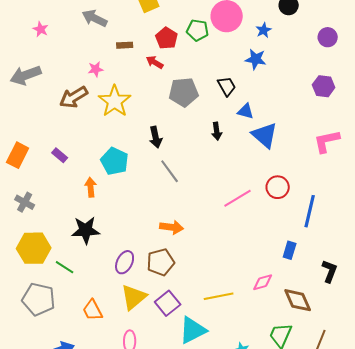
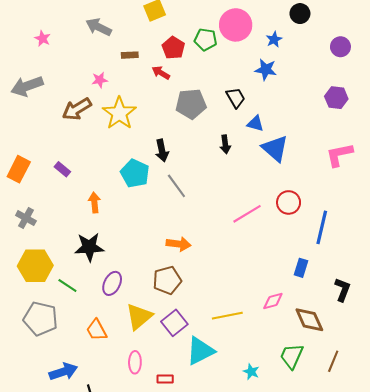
cyan pentagon: (115, 161) -> (135, 173), moved
purple ellipse: (125, 262) -> (112, 283), moved

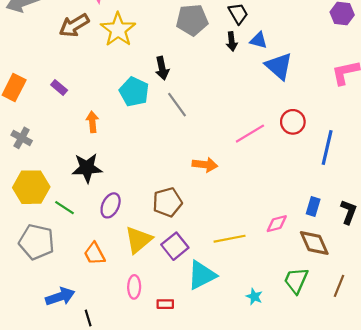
black arrow: (225, 144) -> (232, 41), moved
orange arrow: (179, 244) -> (205, 165), moved
blue rectangle: (301, 268) -> (313, 207), moved

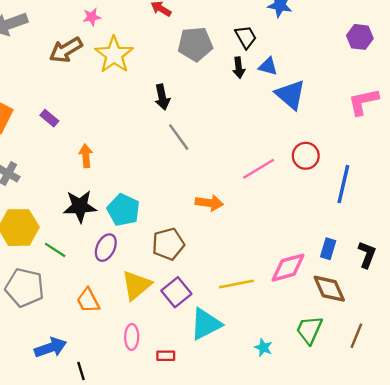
cyan pentagon: (134, 92) -> (123, 210), moved
pink diamond: (277, 224) -> (288, 268), size x1.5

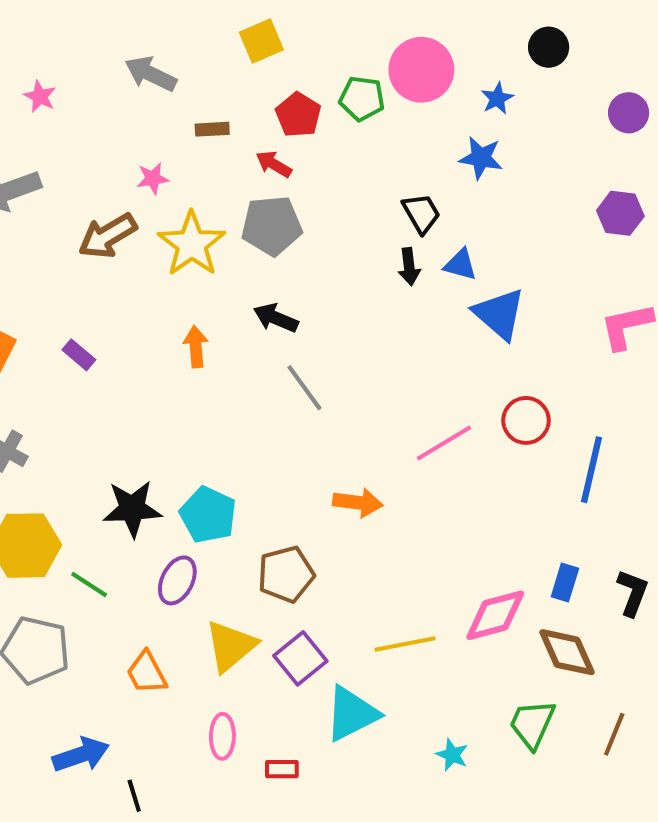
gray pentagon: (195, 44) -> (272, 226), moved
black arrow: (162, 97) -> (276, 318), turned 125
orange arrow: (86, 156) -> (196, 347), moved

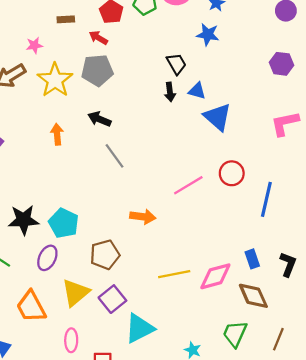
blue rectangle: (565, 582) -> (252, 259), turned -36
yellow line: (405, 644) -> (174, 274), moved
orange trapezoid: (147, 673) -> (31, 307), size x1.4

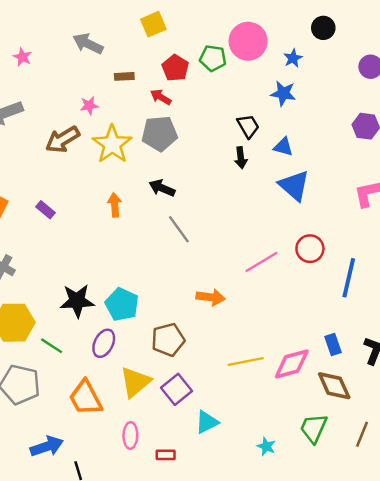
blue triangle: (197, 91) -> (283, 147), moved
cyan triangle: (140, 328) -> (207, 422), size x0.7

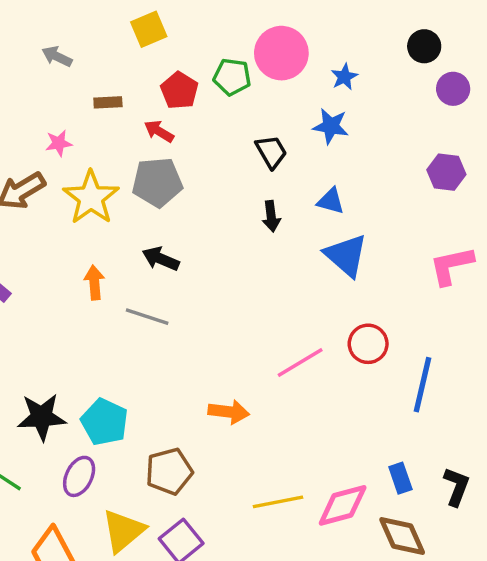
black circle: (323, 28) -> (424, 46), moved
gray arrow: (88, 44) -> (57, 56), size x0.7
black trapezoid: (248, 126) -> (271, 152), moved
gray line: (179, 229) -> (147, 317), moved, turned -36

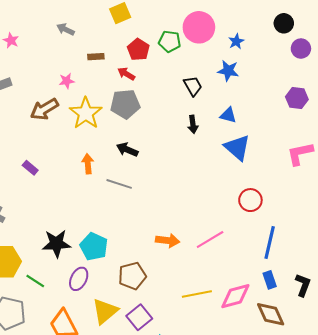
pink line: (300, 363) -> (210, 239), moved
blue line: (422, 385) -> (270, 243), moved

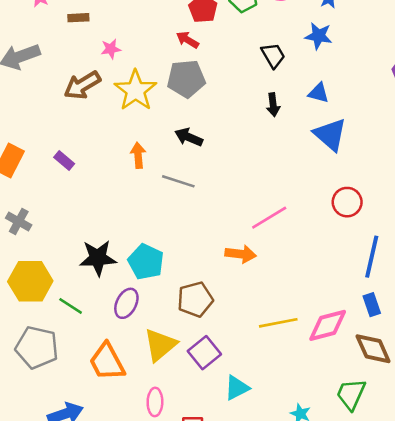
brown rectangle: (96, 57) -> (78, 18), moved
pink line: (210, 239) -> (269, 218), moved

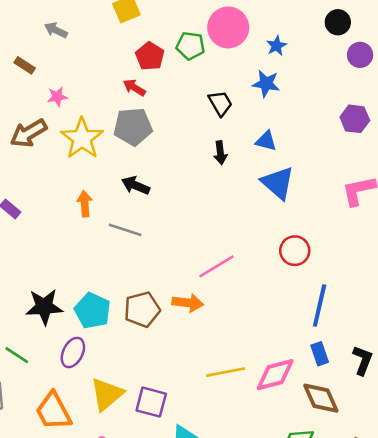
brown rectangle: (78, 18) -> (25, 65), turned 36
brown pentagon: (195, 299) -> (142, 309), moved
purple square: (204, 353) -> (151, 402), turned -36

